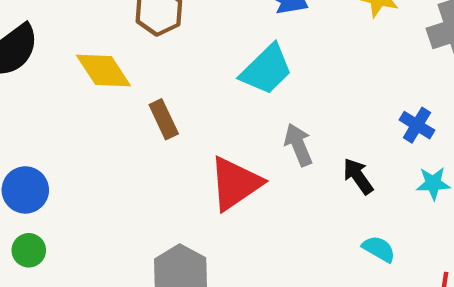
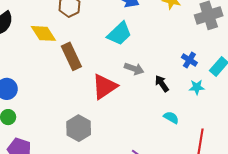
brown rectangle: (164, 119) -> (71, 56), size x1.5
gray arrow: (298, 145) -> (134, 69), turned 132

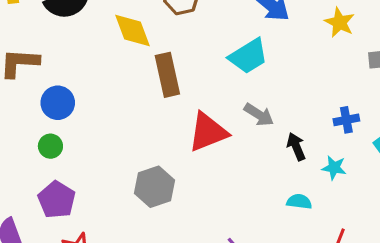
blue cross: (189, 60) -> (346, 120), turned 35
cyan star: (197, 87) -> (334, 168), moved
cyan semicircle: (171, 118) -> (299, 202), turned -35

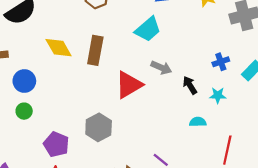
yellow diamond: (132, 30) -> (59, 48), moved
brown rectangle: (167, 75) -> (95, 50), turned 32
purple pentagon: (57, 200) -> (56, 144), moved

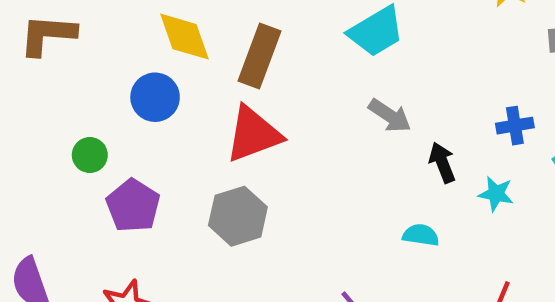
blue circle: (24, 81) -> (155, 97), moved
red triangle: (129, 85) -> (253, 134), moved
cyan semicircle: (198, 122) -> (421, 235), moved
purple pentagon: (56, 144) -> (133, 206), moved

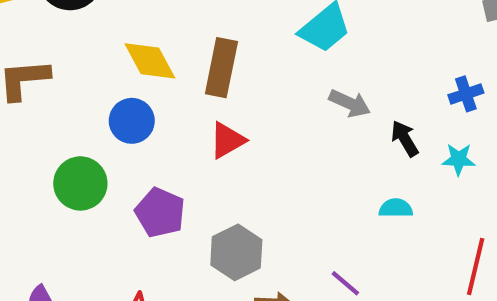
red triangle: (253, 134) -> (227, 140), size x0.7
green circle: (90, 155) -> (80, 183), size x1.6
purple pentagon: (133, 206) -> (160, 213), moved
gray hexagon: (238, 216) -> (236, 252), moved

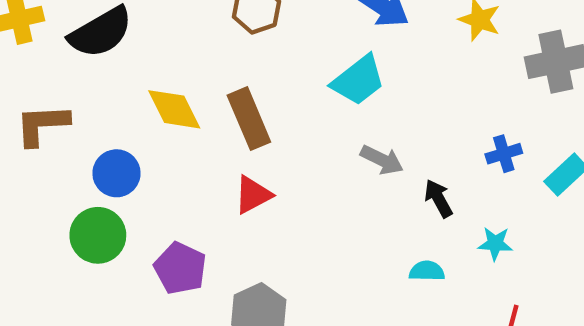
brown rectangle: (221, 68) -> (249, 119), turned -36
blue circle: (132, 121) -> (117, 173), moved
cyan star: (459, 159) -> (495, 244), moved

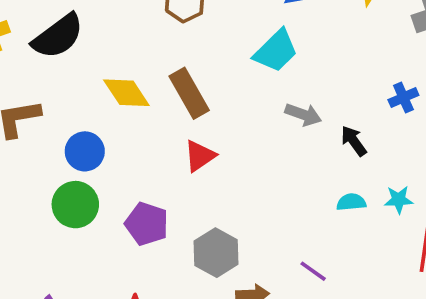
cyan star: (495, 244) -> (399, 200), moved

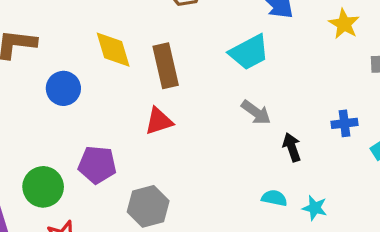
green circle: (75, 205) -> (43, 187), moved
purple pentagon: (147, 224) -> (97, 165), turned -30

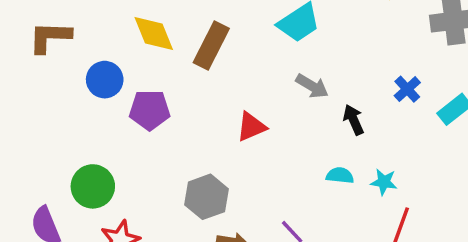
brown rectangle: (166, 66) -> (211, 46), turned 45
red triangle: (159, 121) -> (251, 127), moved
blue cross: (344, 123) -> (407, 89), turned -30
purple pentagon: (97, 165) -> (150, 110), moved

